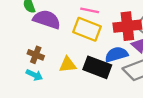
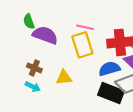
yellow rectangle: (87, 29) -> (82, 45), turned 50
black rectangle: (97, 67) -> (111, 93), moved

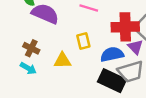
yellow rectangle: (82, 45) -> (83, 41), moved, size x0.6

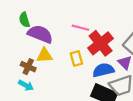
red cross: (125, 27) -> (101, 43), moved, turned -35
yellow triangle: (62, 61) -> (44, 55), moved

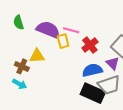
purple semicircle: (40, 34) -> (48, 30), moved
red cross: (101, 43) -> (90, 45), size x0.7
yellow rectangle: (76, 58) -> (63, 41), moved

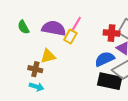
pink line: (71, 30) -> (76, 24), turned -63
yellow rectangle: (63, 41) -> (70, 36), turned 56
red cross: (90, 45) -> (112, 33), moved, turned -35

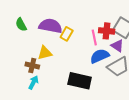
pink line: (76, 24) -> (94, 38), moved, turned -42
black rectangle: (110, 81) -> (80, 81), moved
cyan arrow: (37, 87) -> (33, 82), turned -80

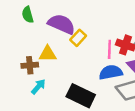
brown cross: (32, 66) -> (30, 65), turned -32
cyan arrow: (33, 82) -> (38, 87), moved

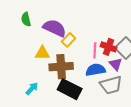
brown cross: (30, 65) -> (61, 67), moved, size x1.6
cyan arrow: (38, 87) -> (32, 89), moved

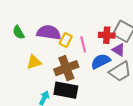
pink line: (95, 50) -> (83, 44), moved
yellow triangle: (42, 53) -> (34, 62), moved
black rectangle: (70, 89) -> (66, 90), moved

